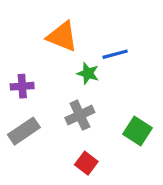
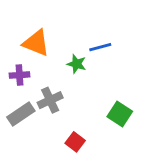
orange triangle: (62, 37) -> (36, 43), moved
gray cross: (80, 115) -> (50, 100), moved

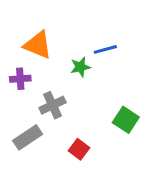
green star: (77, 64) -> (80, 67), turned -30
gray rectangle: (21, 114) -> (28, 137), moved

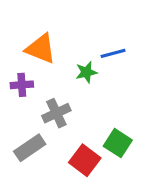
green square: (126, 120) -> (118, 143), moved
red square: (79, 149) -> (85, 160), size x1.4

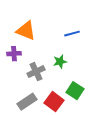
green star: (86, 72) -> (60, 62), moved
gray rectangle: (30, 148) -> (27, 102), moved

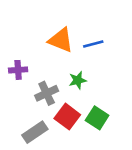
orange triangle: (26, 31) -> (61, 40), moved
red square: (54, 102) -> (67, 117), moved

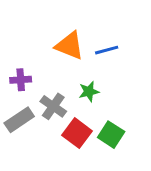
gray cross: (47, 93) -> (53, 106), turned -30
gray rectangle: (35, 132) -> (19, 120), moved

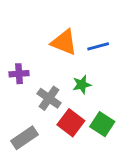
gray rectangle: (19, 120) -> (24, 138), moved

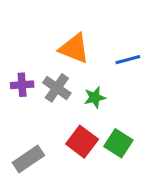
blue line: (98, 46) -> (128, 60), moved
gray cross: (49, 98) -> (57, 88), moved

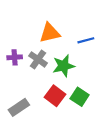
orange triangle: (74, 48) -> (50, 33), turned -35
green star: (95, 97) -> (64, 66), size x1.5

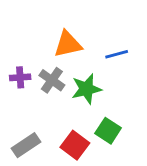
red square: (55, 96) -> (75, 145), moved

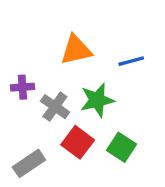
gray cross: (52, 80) -> (55, 107), moved
red square: (75, 145) -> (78, 142), moved

